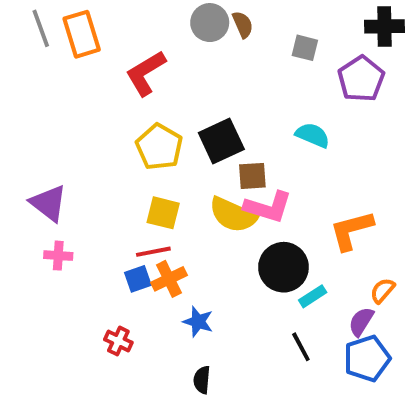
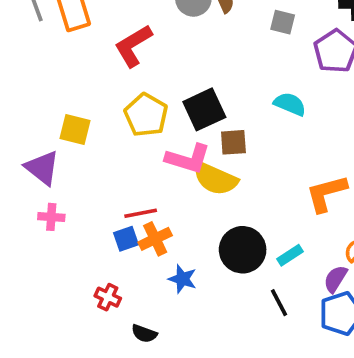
pink L-shape: (268, 207) -> (188, 159), moved
yellow square: (163, 213) -> (75, 130), moved
black circle: (283, 267) -> (243, 250), moved
black semicircle: (202, 380) -> (144, 334), moved, turned -75

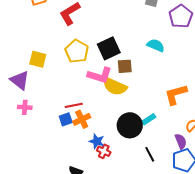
cyan rectangle: (290, 255) -> (149, 119), moved
purple semicircle: (335, 279) -> (181, 141), turned 126
red cross: (108, 297) -> (104, 151), moved

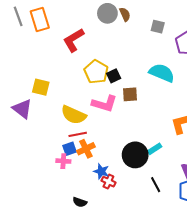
cyan semicircle: (156, 45) -> (162, 73), size x1.4
black square: (109, 48) -> (114, 76), size x0.6
yellow pentagon: (77, 51) -> (96, 72), moved
yellow semicircle: (115, 86) -> (74, 115), moved
pink cross: (25, 107) -> (63, 161), moved

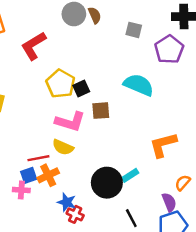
yellow semicircle: (74, 115) -> (63, 147), moved, size x0.7

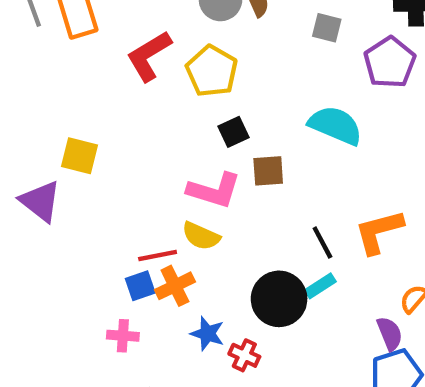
yellow pentagon: (60, 84) -> (212, 71), moved
pink cross: (21, 190) -> (123, 336), moved
red cross: (75, 214) -> (244, 355), moved
black line: (131, 218) -> (322, 242), moved

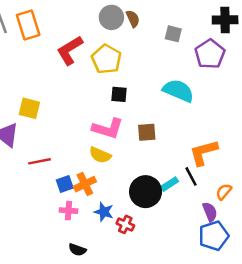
black square: (233, 132) -> (119, 94), turned 30
brown square: (268, 171) -> (147, 132), moved
black line: (322, 242) -> (191, 176), moved
red line: (158, 255) -> (39, 161), moved
pink cross: (123, 336) -> (68, 211), moved

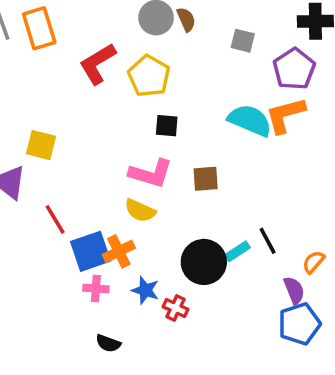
orange L-shape: (204, 152) -> (285, 115), moved
red line: (39, 161) -> (55, 219), turned 70
blue square: (65, 184) -> (91, 251), size x1.6

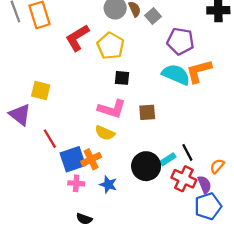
gray square: (243, 41) -> (153, 16), moved, turned 35
purple pentagon: (294, 69) -> (180, 41), moved, turned -30
red cross: (176, 308) -> (184, 179), moved, size x1.5

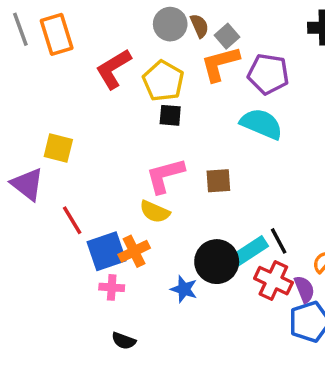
orange L-shape: (199, 71) -> (220, 64), moved
black square: (122, 78) -> (170, 115), moved
pink L-shape: (112, 109) -> (165, 176), turned 148
cyan rectangle: (168, 159) -> (249, 251), size x1.5
blue star: (108, 184) -> (184, 289), moved

